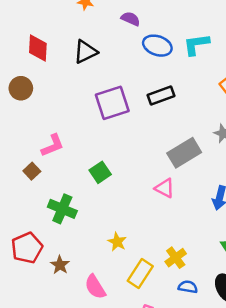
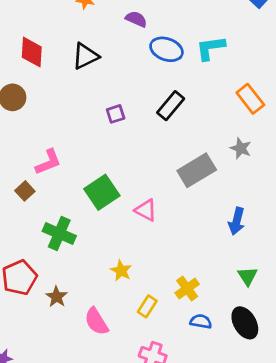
black rectangle: (161, 96) -> (171, 106), turned -30
purple square: (112, 103) -> (116, 114), size x0.5
green square: (100, 172) -> (102, 192), size x1.4
pink triangle: (165, 188) -> (146, 210), moved
yellow rectangle: (140, 273) -> (147, 306), size x0.7

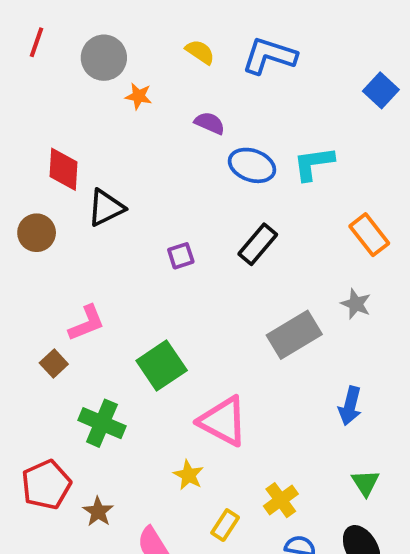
black triangle: (85, 56) -> (106, 208), moved
pink triangle: (146, 210) -> (223, 421), moved, size x1.6

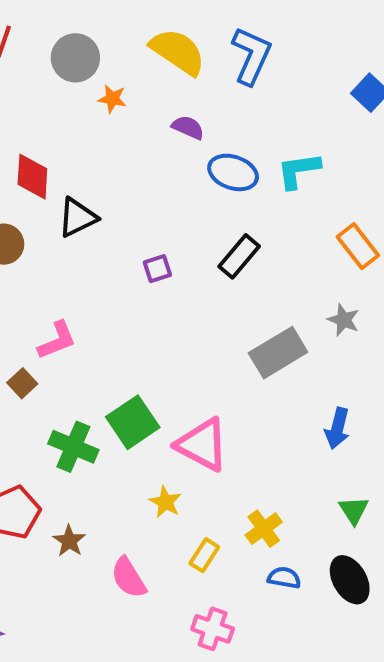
yellow semicircle: (200, 52) -> (178, 52), size x1.8
blue L-shape: (269, 56) -> (251, 56), turned 96
green square: (162, 365) -> (133, 422), moved

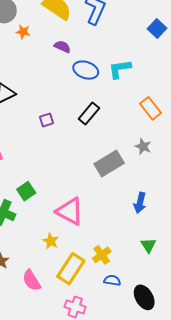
green square: (133, 422) -> (26, 191), moved, size x0.7
yellow rectangle: (204, 555) -> (71, 269), size x1.8
black ellipse: (350, 580) -> (144, 297), moved

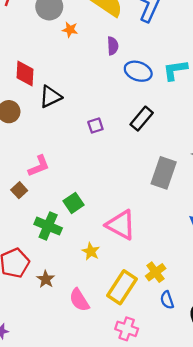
purple semicircle: (62, 47) -> (113, 46), turned 63
gray rectangle: (109, 164) -> (164, 173), turned -40
yellow star: (51, 241) -> (91, 251), moved
blue semicircle: (112, 280) -> (167, 300), turned -119

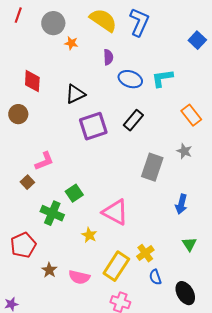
black triangle: (50, 97) -> (75, 94), moved
purple square: (95, 126) -> (93, 126), size x2.0
brown star: (46, 279) -> (49, 270), moved
pink semicircle: (79, 300) -> (79, 277), turned -45

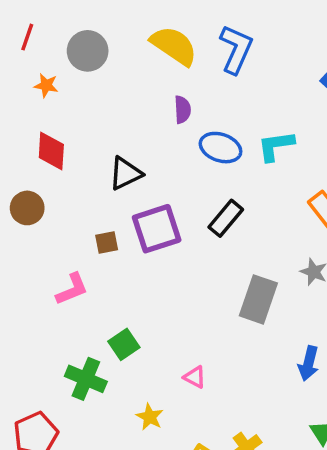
orange star: (71, 43) -> (46, 85), moved
brown square: (27, 182) -> (107, 243), moved, turned 32
pink triangle: (115, 212) -> (195, 377), size x0.5

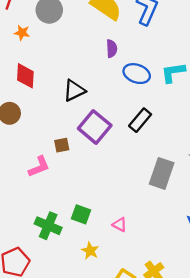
purple square: (157, 229) -> (95, 127), turned -32
brown square: (107, 243) -> (62, 145), moved
green square: (124, 344) -> (81, 214), moved, turned -36

